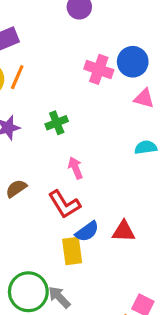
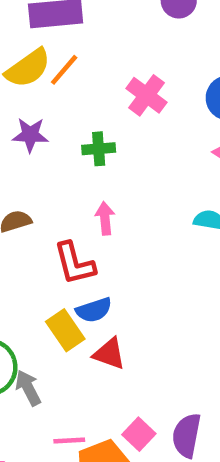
pink cross: (99, 69) -> (147, 95), moved
red triangle: (124, 231) -> (109, 354), moved
yellow rectangle: (72, 251) -> (65, 330), turned -44

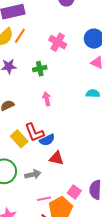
red L-shape: (74, 263) -> (34, 132), moved
yellow rectangle: (65, 330) -> (19, 139), moved
gray arrow: (28, 388) -> (33, 174), moved, turned 112

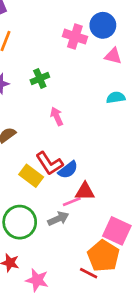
pink cross: (58, 42) -> (75, 37), moved
pink square: (74, 192) -> (117, 231), size x1.5
pink line: (44, 199) -> (72, 202), moved

